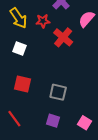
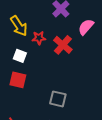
red star: (43, 21) -> (39, 38), moved
red square: (23, 84) -> (18, 80), moved

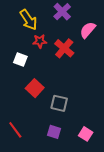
yellow arrow: (19, 26) -> (29, 20), moved
red square: (18, 80) -> (35, 88), moved, turned 30

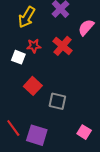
yellow arrow: (29, 20) -> (27, 17), turned 65
red star: (40, 41) -> (34, 46), moved
purple square: (54, 132) -> (37, 135), moved, size x1.5

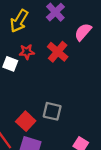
red square: (33, 86) -> (26, 121), moved

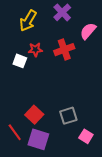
red cross: (58, 52) -> (64, 50), turned 30
gray square: (52, 111) -> (68, 116), moved, turned -30

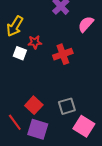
yellow arrow: (28, 21) -> (15, 26), moved
red cross: (64, 50) -> (63, 54), moved
pink square: (86, 136) -> (84, 126), size x1.5

